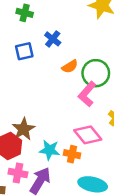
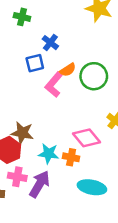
blue square: (24, 51) -> (35, 63), moved
pink L-shape: (87, 94) -> (54, 85), moved
brown star: (23, 129) -> (22, 133), turned -30

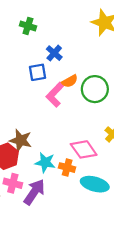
cyan ellipse: (92, 187) -> (95, 184), moved

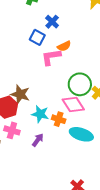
blue square: (38, 72) -> (37, 37), turned 35
green circle: (95, 89) -> (80, 84), moved
pink L-shape: (55, 95) -> (51, 57), turned 35
purple arrow: (34, 192) -> (38, 140), moved, size x0.6

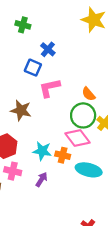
orange semicircle: (64, 46) -> (89, 94), moved, turned 80
brown star: (20, 94) -> (21, 110), moved

